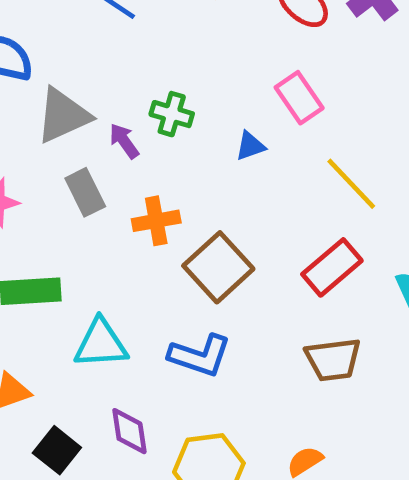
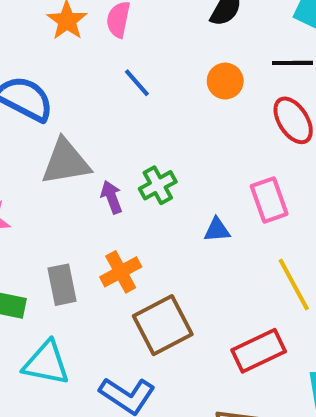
green cross: (172, 114) -> (158, 185), turned 30
gray rectangle: (85, 192) -> (62, 285), moved
orange cross: (156, 221) -> (121, 272), turned -33

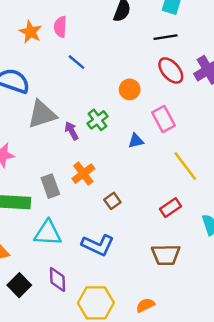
orange circle: (225, 81) -> (130, 89), moved
brown square: (163, 325) -> (112, 201), size x0.5
red rectangle: (259, 351) -> (170, 208), size x0.7

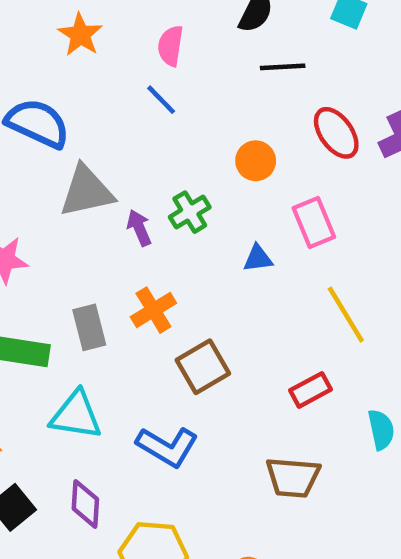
pink semicircle: (60, 27) -> (170, 46), moved
black line: (165, 37) -> (283, 67), moved
brown square: (112, 201) -> (203, 367), size x1.6

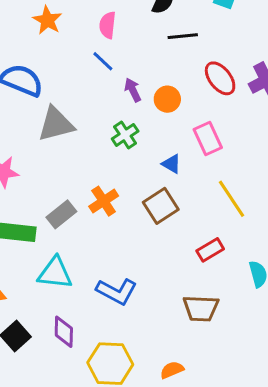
purple arrow: (139, 228) -> (133, 90), moved
blue triangle: (258, 258) -> (172, 164), turned 40
gray rectangle: (89, 327) -> (61, 214), turned 68
brown square: (203, 367) -> (161, 206), moved

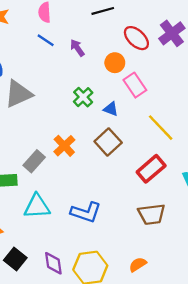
purple arrow: (133, 90) -> (77, 48), moved
orange circle: (167, 99) -> (115, 63), moved
green cross: (125, 135) -> (83, 97), moved
red rectangle: (210, 250) -> (151, 169), size x1.4
purple diamond: (64, 332) -> (53, 263), moved

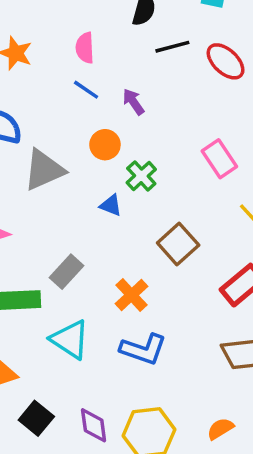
red ellipse: (136, 38) -> (226, 61), moved
orange circle: (115, 63) -> (105, 145), moved
blue triangle: (111, 109) -> (111, 205), moved
orange cross: (64, 146) -> (131, 295), moved
cyan triangle: (37, 206) -> (70, 339), turned 36

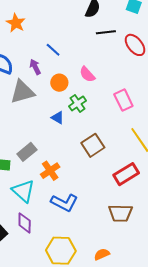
pink semicircle: (85, 48) -> (87, 74), moved, turned -48
purple arrow: (133, 102) -> (35, 67), moved
orange cross: (131, 295) -> (50, 171), moved
purple diamond: (94, 425) -> (25, 223), moved

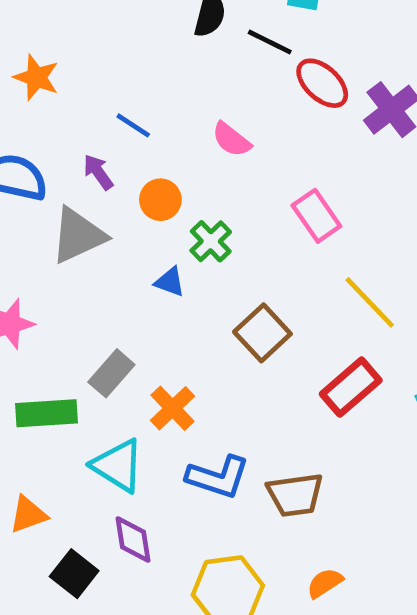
black line: (106, 32) -> (270, 42), moved, turned 42
pink semicircle: (87, 74) -> (231, 140), moved
brown trapezoid: (120, 213) -> (295, 495), moved

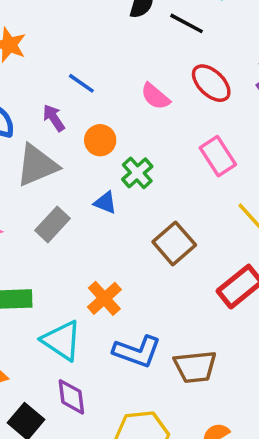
red ellipse: (322, 83) -> (211, 83), moved
gray rectangle: (111, 373) -> (52, 224), moved

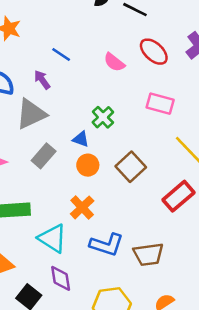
orange circle: (100, 140) -> (88, 165), moved
pink rectangle: (218, 156) -> (160, 104), turned -40

